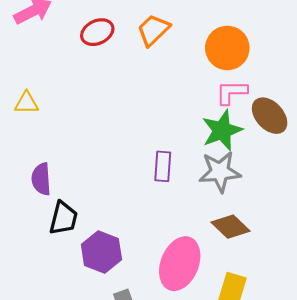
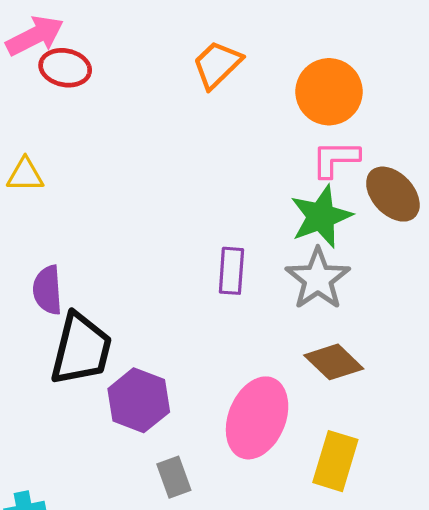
red ellipse: (97, 32) -> (65, 68), moved, turned 36
gray star: (220, 172) -> (318, 279), turned -30
black trapezoid: (63, 218) -> (81, 349), size x1.4

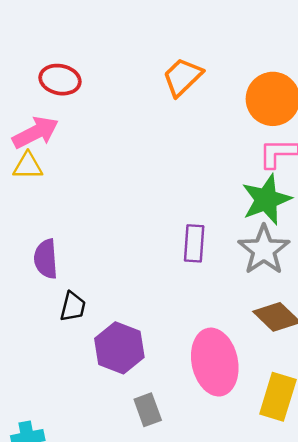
pink arrow: (35, 36) -> (35, 132), moved
black trapezoid: (81, 349) -> (73, 307), size x0.5
pink ellipse: (257, 418) -> (215, 362), turned -34

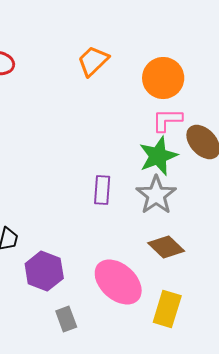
pink ellipse: (215, 362) -> (118, 282), turned -36

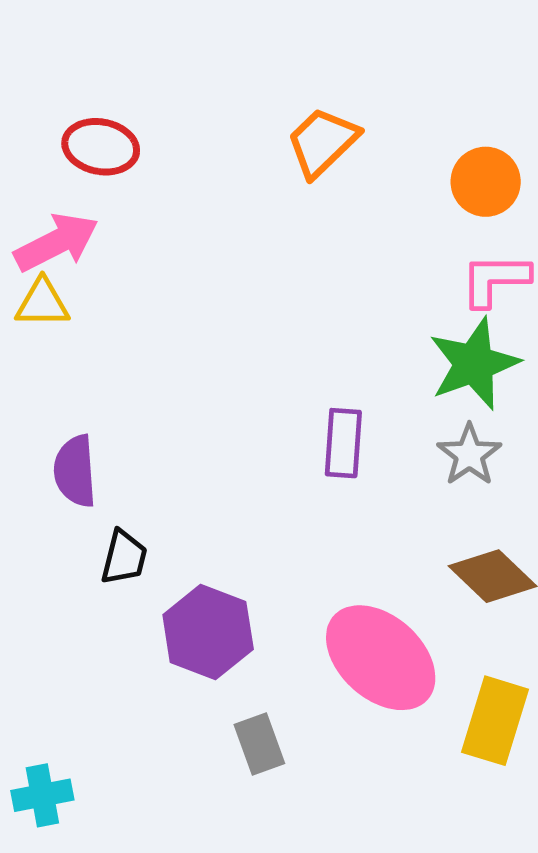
orange circle: (163, 78) -> (486, 182), size x0.7
gray star: (156, 195) -> (469, 455), size x0.7

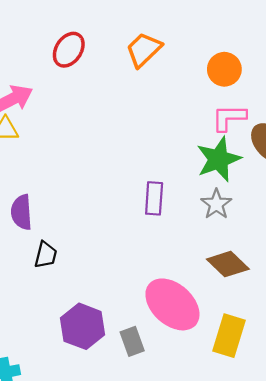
red ellipse: (101, 147) -> (69, 50), moved, turned -68
purple hexagon: (208, 632) -> (83, 326), moved
gray rectangle: (259, 744) -> (132, 341), moved

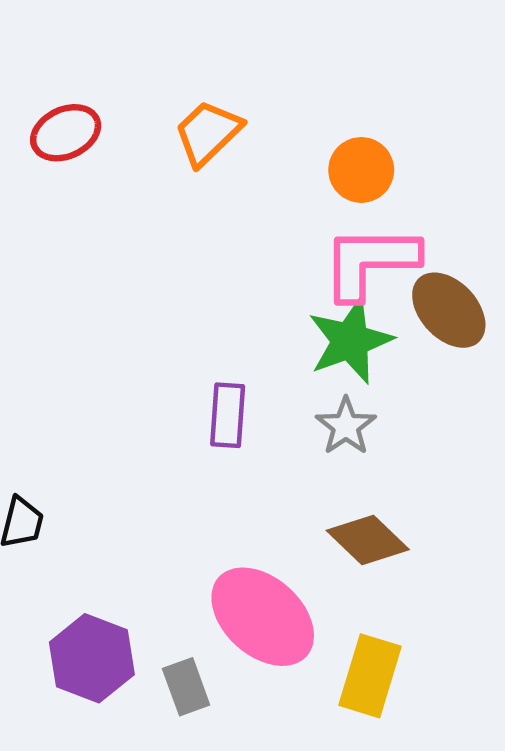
red ellipse: (69, 50) -> (66, 133), turned 32
pink L-shape: (229, 118) -> (370, 262), size x1.5

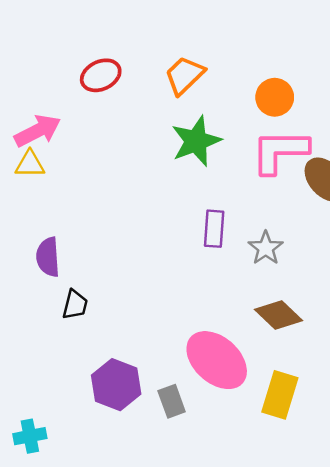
green star: (350, 341) -> (196, 141), moved
purple rectangle: (228, 415) -> (214, 229), moved

